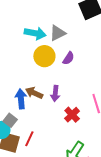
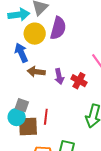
purple semicircle: (68, 58) -> (58, 28), size x1.6
purple arrow: (55, 94) -> (59, 76), moved
blue arrow: (21, 99) -> (21, 53), moved

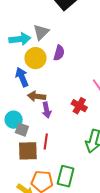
purple semicircle: (58, 28) -> (59, 53), size x0.7
purple arrow: (59, 76) -> (47, 110), moved
cyan circle: (17, 117) -> (14, 120), moved

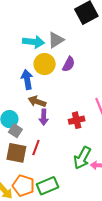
red cross: (79, 106) -> (77, 120), turned 35
green rectangle: (66, 176) -> (48, 186), turned 40

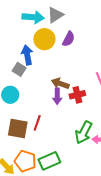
brown arrow: (37, 102) -> (60, 83), moved
purple arrow: (44, 117) -> (57, 96), moved
gray square: (15, 131) -> (19, 69), moved

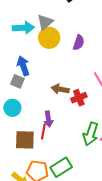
yellow circle: (44, 39) -> (49, 38), moved
purple semicircle: (69, 39) -> (79, 43), moved
purple arrow: (57, 96) -> (48, 119), moved

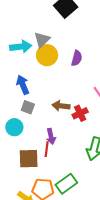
gray square: (17, 81) -> (28, 107), moved

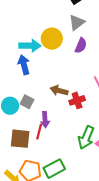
gray triangle: (42, 40) -> (77, 22), moved
cyan arrow: (21, 47) -> (30, 46), moved
gray square: (28, 107) -> (27, 102), moved

